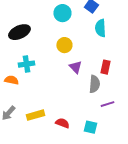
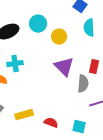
cyan circle: (62, 13) -> (38, 24), moved
yellow circle: (64, 45) -> (59, 37), moved
purple triangle: (75, 67) -> (64, 67), size x1.5

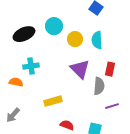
cyan semicircle: (89, 28) -> (97, 40), moved
yellow rectangle: (24, 115) -> (53, 101), moved

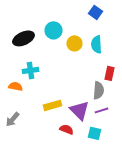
purple triangle: (80, 69) -> (80, 110), moved
purple line: (112, 106) -> (102, 110), moved

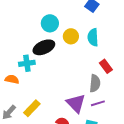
black ellipse: (24, 38) -> (44, 47), moved
red rectangle: (110, 73) -> (106, 66), turned -48
yellow rectangle: (52, 105) -> (32, 108), moved, turned -30

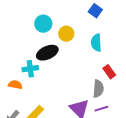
cyan circle: (50, 23) -> (43, 24), moved
yellow circle: (71, 36) -> (66, 34), moved

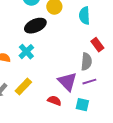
cyan cross: (30, 69) -> (26, 52), moved, turned -35

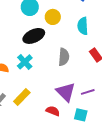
gray semicircle: (86, 62) -> (64, 57), moved

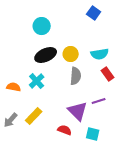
yellow circle: (53, 17) -> (71, 54), moved
cyan semicircle: (83, 26) -> (100, 54), moved, turned -96
purple line: (88, 92) -> (99, 101), moved

